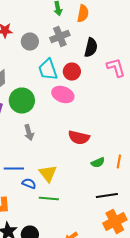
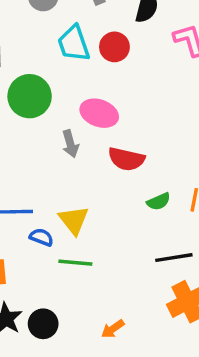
pink ellipse: (63, 94) -> (99, 113), moved
gray arrow: (29, 132) -> (70, 144), moved

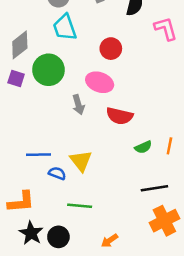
cyan trapezoid: (74, 44) -> (65, 27), moved
red circle: (114, 47) -> (111, 49), moved
green line: (75, 263) -> (80, 206), moved

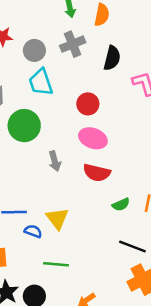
pink ellipse: (100, 82) -> (93, 138), moved
black line: (154, 188) -> (132, 246), turned 30

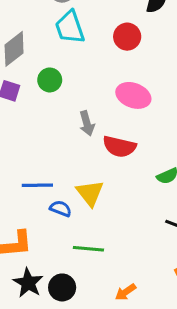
red circle: (88, 104) -> (127, 37), moved
green circle: (24, 126) -> (50, 80), size x0.6
red semicircle: (97, 173) -> (119, 147), moved

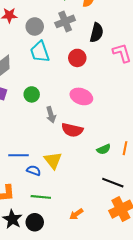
green circle: (50, 80) -> (32, 94), moved
green line: (88, 249) -> (41, 197), moved
orange arrow: (126, 292) -> (76, 214), moved

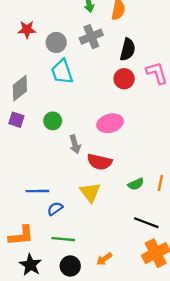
red circle: (77, 58) -> (124, 79), moved
pink ellipse: (81, 96) -> (110, 123), turned -35
yellow triangle: (53, 160) -> (90, 192), moved
blue semicircle: (34, 171) -> (55, 209), turned -56
black circle: (35, 222) -> (70, 266), moved

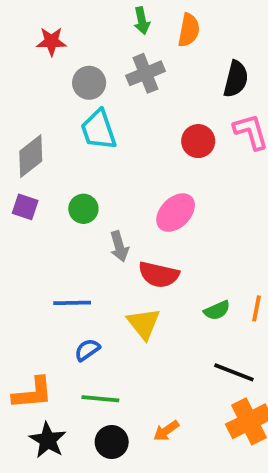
red star: (27, 30) -> (51, 41), moved
black semicircle: (128, 49) -> (236, 79), moved
pink ellipse: (110, 123) -> (176, 213), turned -30
blue line: (37, 191) -> (72, 303), moved

